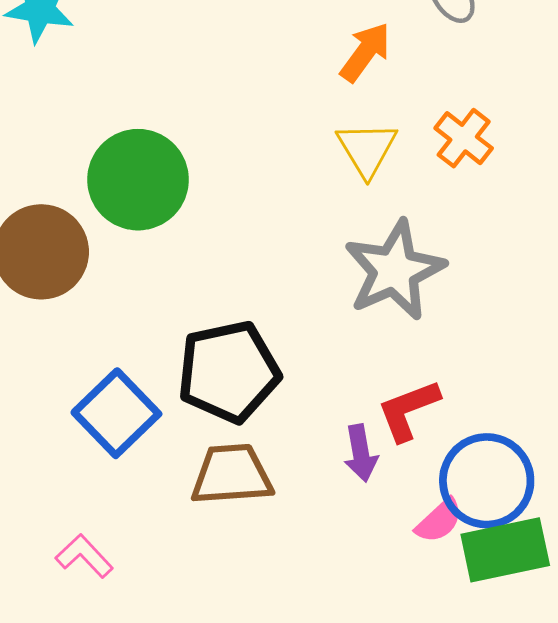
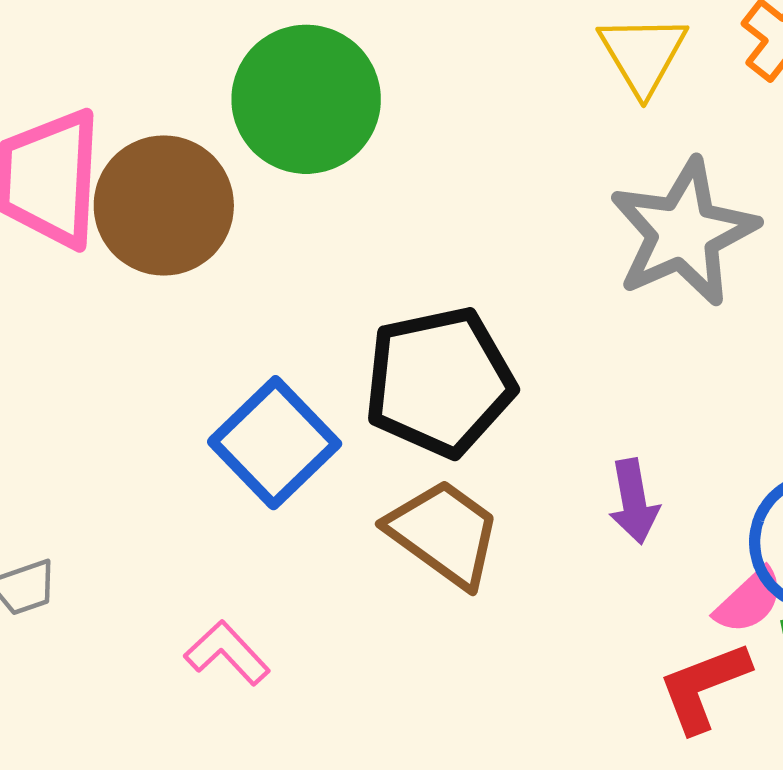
red L-shape: (408, 410) -> (704, 687), moved
brown trapezoid: (232, 475) -> (444, 533), turned 40

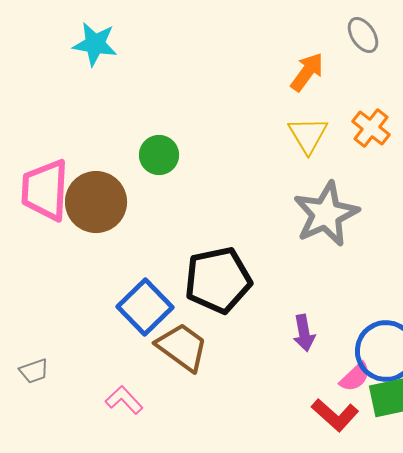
green circle: (306, 99) -> (159, 155), size x0.6
brown trapezoid: (444, 533) -> (182, 347), moved
red L-shape: (704, 687) -> (335, 415), turned -117

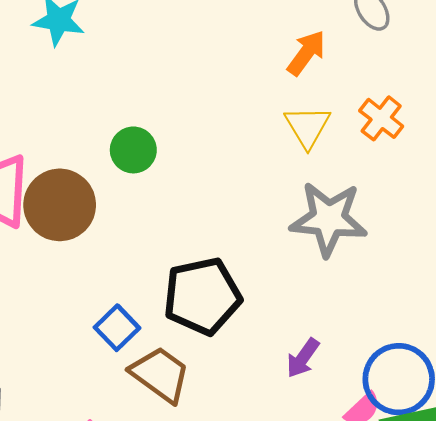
gray star: (326, 214) -> (329, 219), turned 30
blue square: (145, 307) -> (117, 328), size x0.7
purple arrow: (304, 333) -> (303, 358), turned 45

